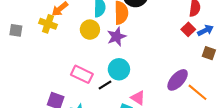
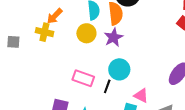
black line: (105, 85) -> (107, 86), turned -32

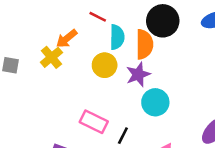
yellow cross: (44, 32) -> (51, 57), turned 30
cyan circle: (119, 69) -> (155, 102), moved

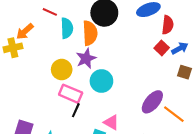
yellow cross: (51, 57) -> (13, 48), turned 30
yellow circle: (105, 65) -> (62, 70), moved
pink rectangle: (94, 122) -> (71, 94), moved

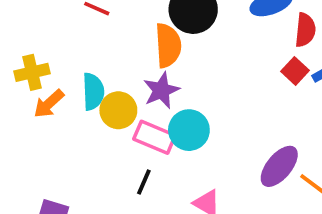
cyan semicircle: (67, 28) -> (93, 92), moved
orange arrow: (25, 32) -> (49, 104), moved
pink rectangle: (71, 94) -> (154, 137), moved

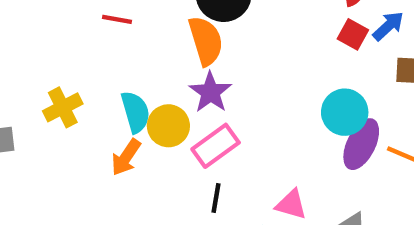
orange arrow: (49, 104) -> (126, 157), moved
cyan circle: (189, 130) -> (345, 112), moved
pink rectangle: (154, 137) -> (216, 146), turned -45

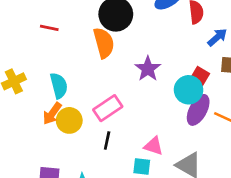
red square: (353, 34) -> (200, 76), moved
purple star: (210, 92) -> (148, 69), moved
yellow circle: (168, 126) -> (69, 120), moved

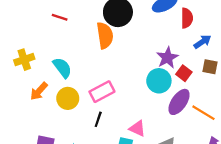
purple star: (148, 69) -> (167, 58), moved
cyan semicircle: (59, 86) -> (62, 68), turned -30
cyan circle: (189, 90) -> (159, 81), moved
orange arrow: (52, 113) -> (39, 91), moved

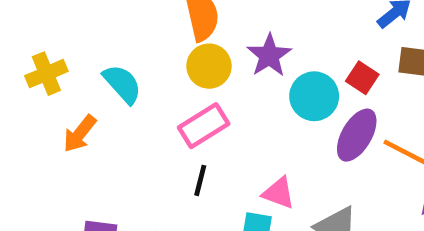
purple star: (167, 58) -> (269, 55), moved
yellow circle: (68, 98) -> (209, 66), moved

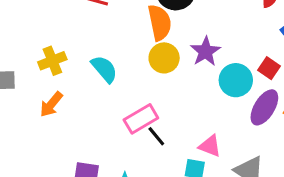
pink rectangle: (204, 126) -> (141, 119), moved
orange arrow: (80, 134) -> (51, 104), moved
black line: (200, 180) -> (156, 136), turned -55

